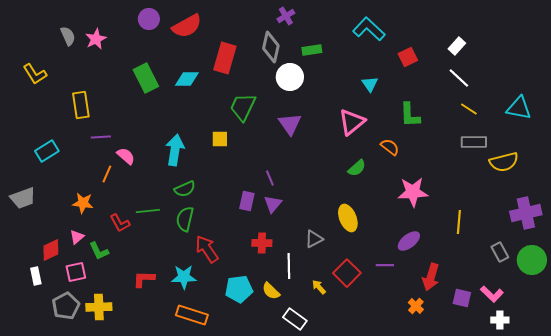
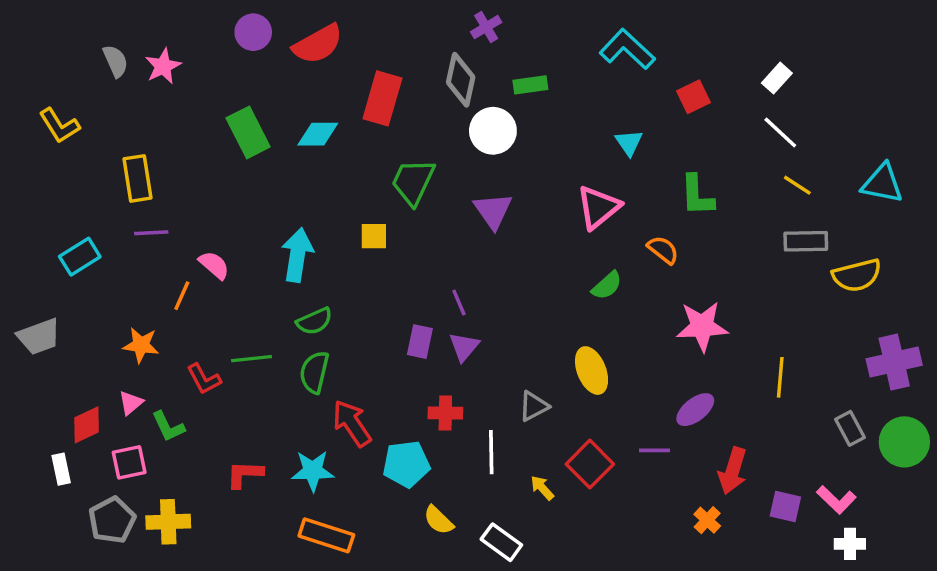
purple line: (101, 137) -> (151, 233), moved
cyan pentagon: (239, 289) -> (406, 464), moved
yellow semicircle: (271, 291) -> (439, 520), moved

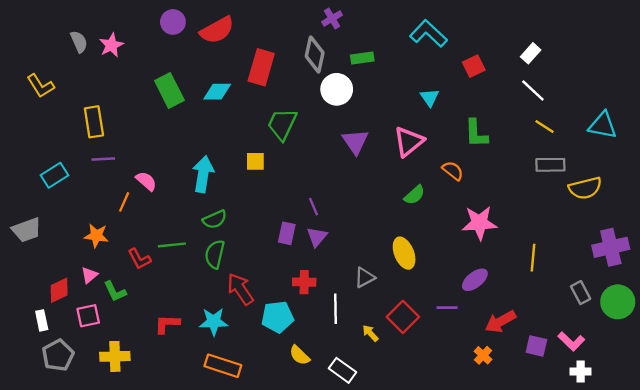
purple triangle: (493, 211) -> (355, 142), moved
red arrow: (733, 471) -> (500, 322), turned 44
gray pentagon: (112, 520) -> (58, 355), moved

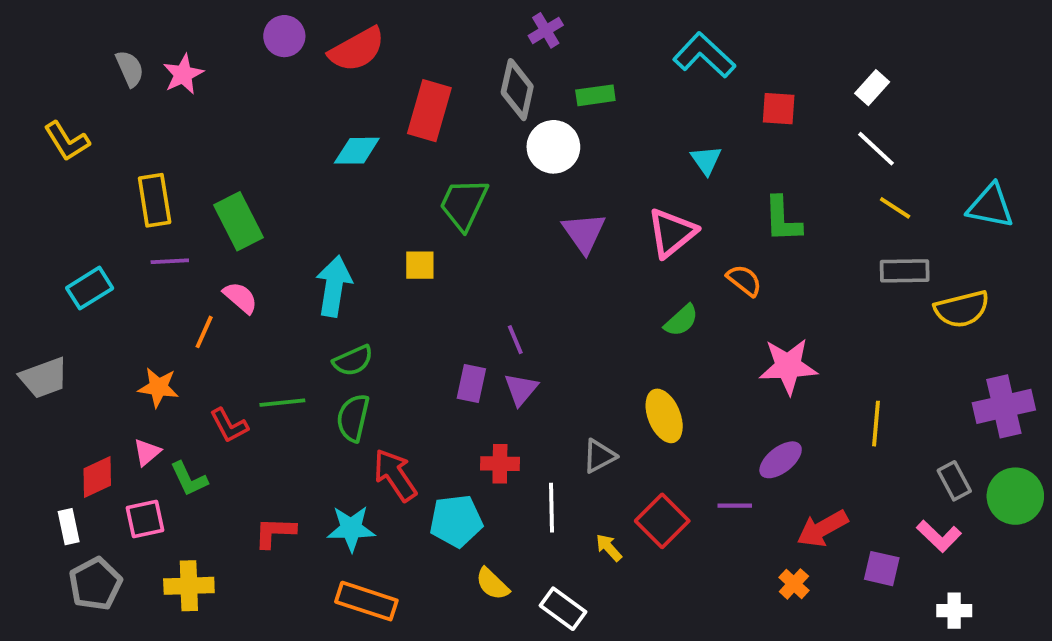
red square: (474, 66) -> (779, 109), turned 30
green rectangle: (169, 90) -> (239, 221), moved
pink L-shape: (571, 341) -> (939, 536), moved

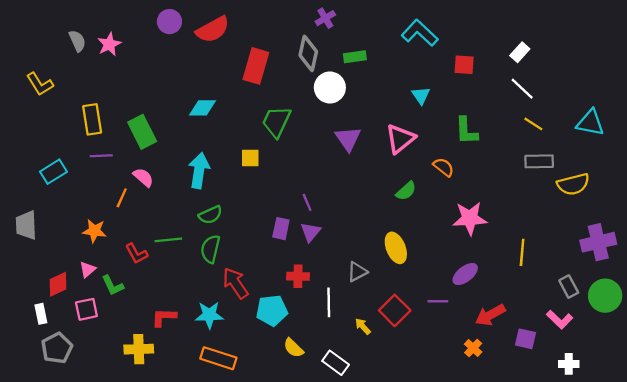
cyan diamond: (357, 151) -> (202, 108), moved
gray trapezoid: (44, 378) -> (26, 225), turned 108
yellow cross: (189, 586) -> (139, 349), moved

